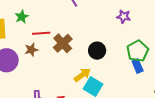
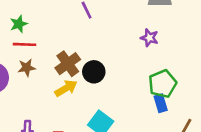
red line: (41, 33) -> (25, 44), moved
black circle: (97, 51) -> (94, 72), moved
yellow arrow: (82, 75) -> (66, 88), moved

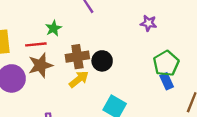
green star: (19, 24) -> (53, 28), moved
brown cross: (68, 64) -> (77, 57), turned 35
brown star: (27, 68) -> (40, 65), size x1.5

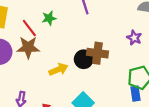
red line: (36, 44) -> (29, 28), turned 42
brown cross: (77, 57) -> (97, 53), moved

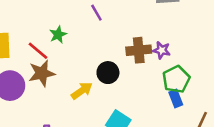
purple star: (134, 38) -> (162, 50), moved
brown cross: (97, 53) -> (139, 50), moved

